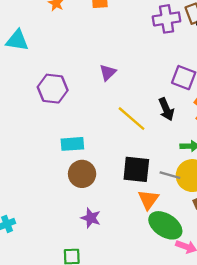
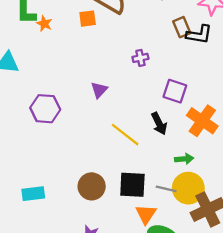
purple cross: (167, 19) -> (140, 58), moved, size x0.6
cyan rectangle: (72, 144) -> (33, 194), moved
brown circle: (82, 174) -> (92, 186), moved

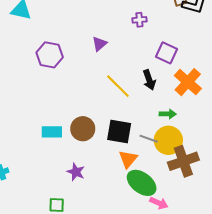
cyan rectangle: (33, 194) -> (52, 132), moved

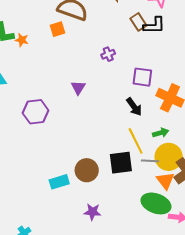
yellow line: (118, 86) -> (136, 141), moved, turned 36
orange triangle: (128, 159) -> (165, 181), moved

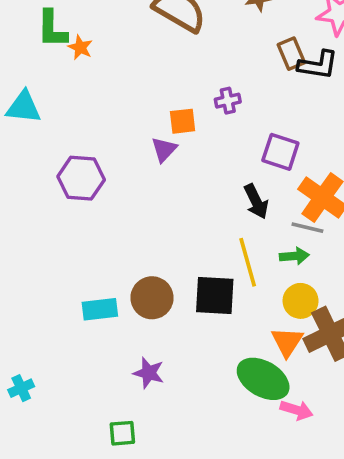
orange square: (57, 29) -> (183, 121), moved
yellow circle: (169, 157) -> (301, 301), size x0.7
gray line: (150, 161) -> (307, 228), moved

